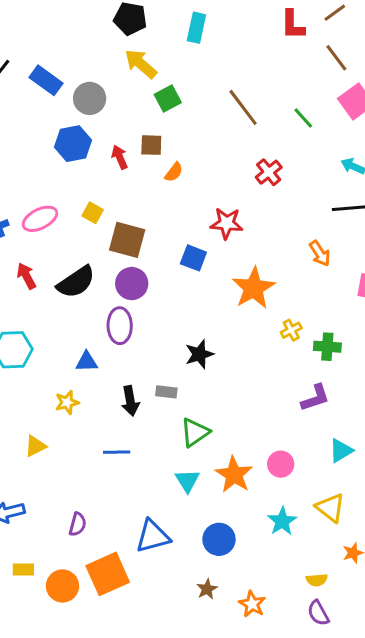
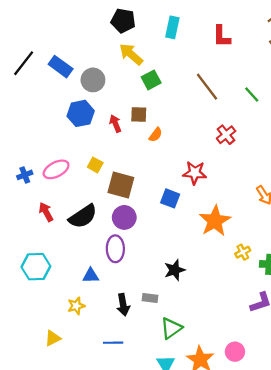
red L-shape: (293, 25) -> (222, 36), moved

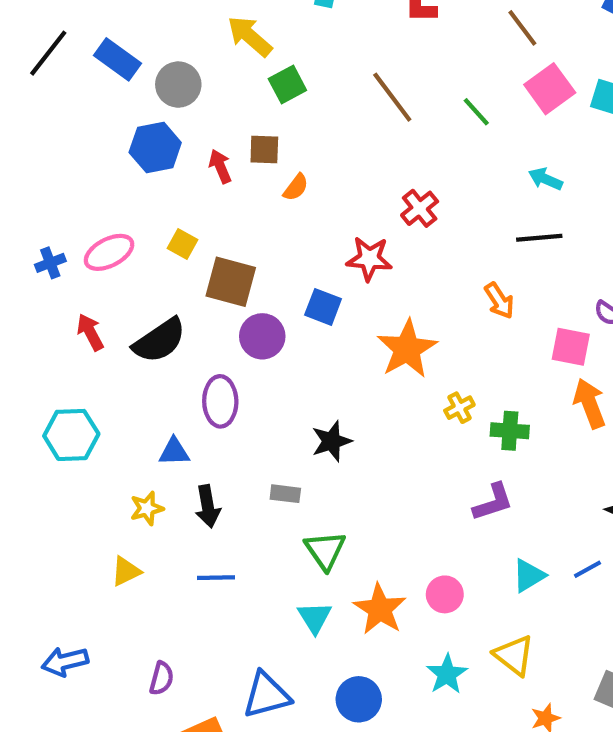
red cross: (226, 135) -> (420, 208), moved
purple circle: (124, 217) -> (262, 336), moved
black arrow: (123, 305) -> (208, 506), moved
green triangle: (171, 328) -> (325, 550), turned -30
yellow triangle: (53, 338) -> (126, 571), moved

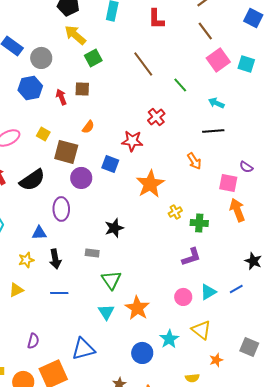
green line: (476, 112) -> (180, 85), moved
orange semicircle: (296, 187) -> (88, 127), moved
pink circle: (445, 594) -> (183, 297), moved
blue circle: (359, 699) -> (142, 353), moved

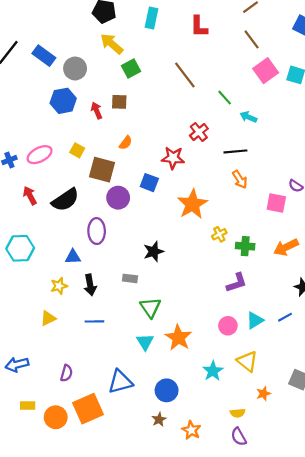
cyan arrow: (216, 103) -> (248, 117), moved
black line: (213, 131) -> (235, 151), moved
orange arrow: (237, 210) -> (286, 247), moved, turned -95
blue circle: (142, 353) -> (167, 390), moved

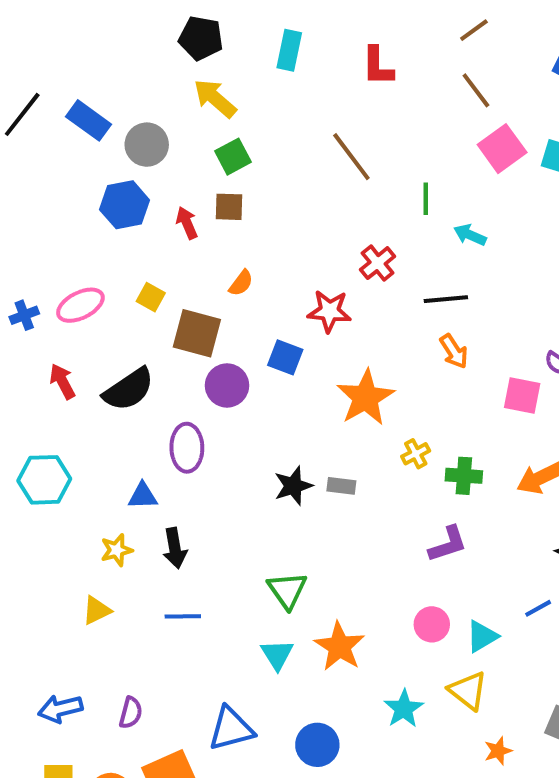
green square: (131, 69) -> (233, 157), moved
green line: (225, 98) -> (426, 199), turned 42
gray rectangle: (130, 278) -> (341, 486), moved
cyan triangle: (255, 320) -> (482, 636), moved
blue arrow: (17, 365) -> (60, 709), moved

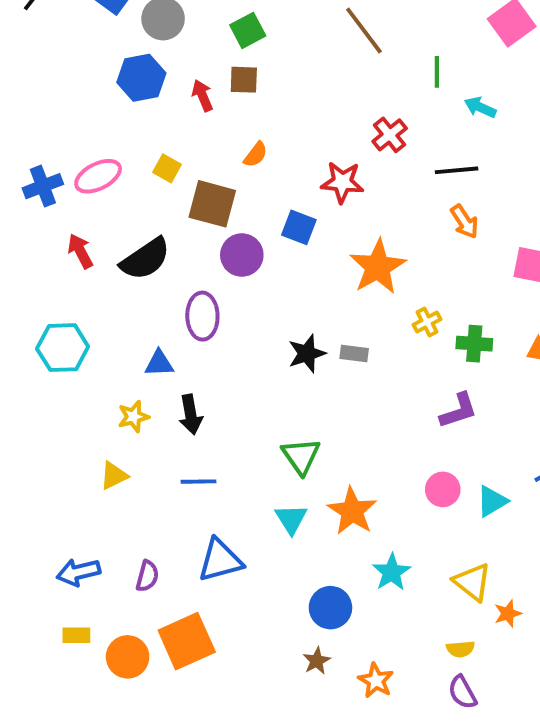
blue cross: (24, 315) -> (43, 186), size x1.4
yellow triangle: (468, 691) -> (472, 582), moved
cyan star: (404, 709) -> (392, 572), moved
blue triangle: (231, 729) -> (220, 560), moved

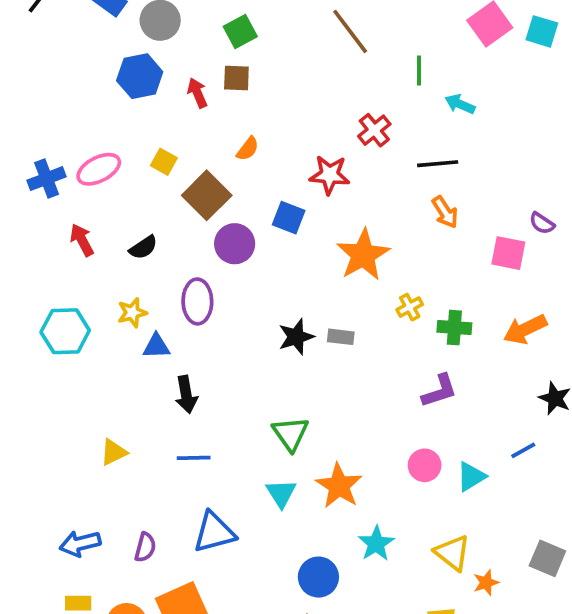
brown square: (212, 204) -> (207, 195), turned 30
black semicircle: (145, 259) -> (143, 247), size x0.6
yellow star: (133, 417) -> (132, 313), moved

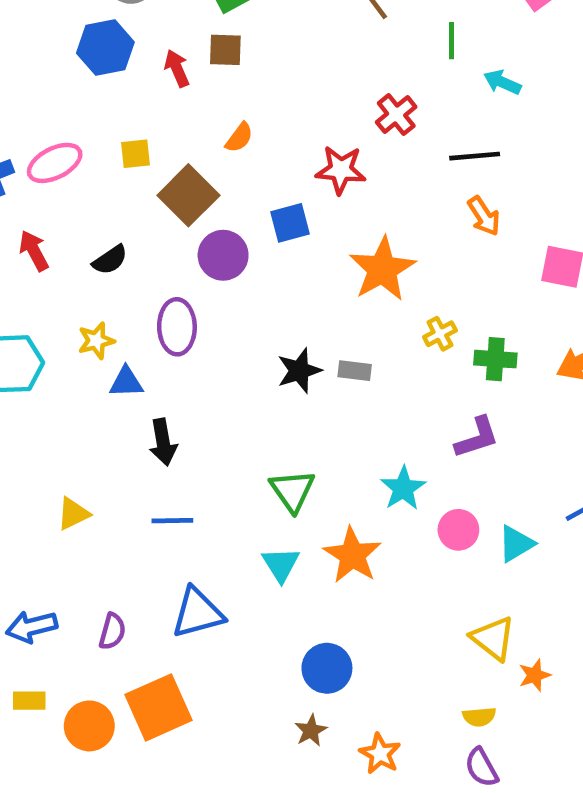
yellow square: (164, 162) -> (135, 154), turned -35
blue square: (289, 218) -> (290, 223), turned -36
cyan star: (376, 544) -> (403, 488), moved

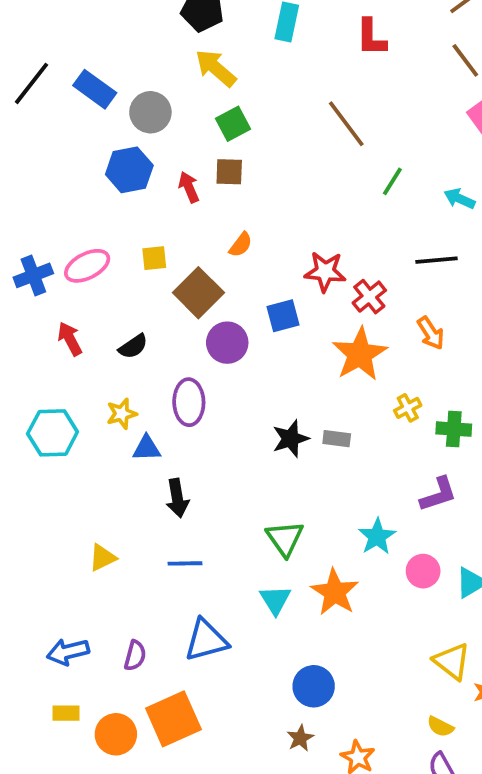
green line: (452, 41) -> (392, 181), moved, turned 32
red cross: (396, 115) -> (369, 297), moved
orange arrow: (484, 216) -> (431, 333), moved
yellow semicircle: (479, 717) -> (440, 727), turned 32

